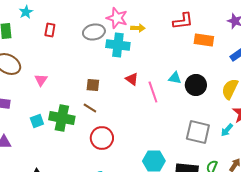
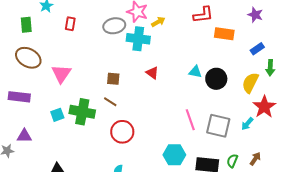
yellow arrow: (138, 28) -> (158, 22), turned -32
pink triangle: (41, 80) -> (61, 74), size x1.5
pink line: (153, 92) -> (190, 120), moved

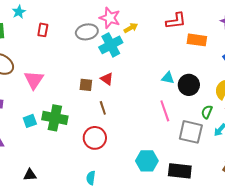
cyan cross: (138, 39) -> (111, 45), turned -35
red triangle: (152, 73) -> (107, 79), moved
brown line: (110, 102) -> (103, 108), moved, turned 40
pink line: (190, 120) -> (165, 111), moved
green semicircle: (232, 161) -> (207, 112), moved

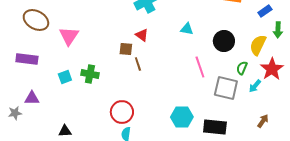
cyan triangle: (168, 78) -> (187, 29), moved
brown square: (86, 85) -> (126, 49), moved
green cross: (55, 118) -> (90, 74), size x0.7
red circle: (95, 138) -> (122, 112), moved

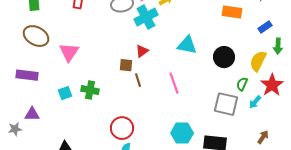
cyan triangle: (187, 29) -> (187, 45), size x1.5
red triangle: (142, 35) -> (142, 51), turned 48
pink line: (200, 67) -> (174, 83), moved

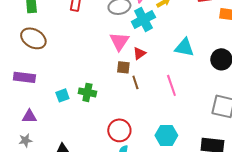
pink triangle: (69, 52) -> (119, 41), moved
gray star: (15, 129) -> (25, 140), moved
cyan hexagon: (182, 133) -> (166, 135), moved

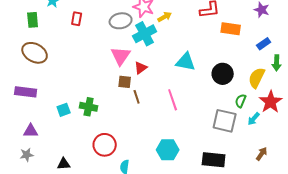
red circle: (119, 130) -> (105, 145), moved

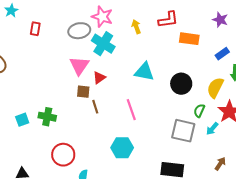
yellow arrow: (165, 17) -> (136, 27), moved, turned -80
cyan cross: (145, 34) -> (103, 44), turned -30
cyan hexagon: (168, 150) -> (122, 148), moved

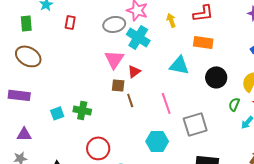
orange rectangle: (189, 39) -> (203, 42), moved
gray square: (183, 131) -> (195, 124), moved, turned -30

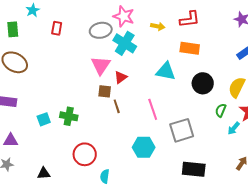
yellow arrow: (171, 20) -> (158, 26), turned 120

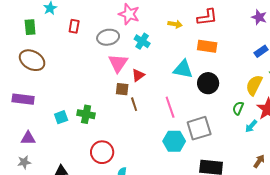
pink star: (124, 16) -> (129, 14), moved
gray ellipse: (101, 30) -> (108, 37), moved
cyan cross: (125, 43) -> (142, 41), size x0.7
black circle: (203, 83) -> (208, 83), moved
cyan hexagon: (144, 147) -> (174, 141), moved

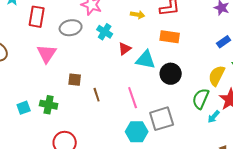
red rectangle: (74, 26) -> (37, 17), size x1.5
pink triangle: (118, 63) -> (47, 54), moved
red triangle: (138, 75) -> (125, 49), moved
brown square: (122, 89) -> (75, 80), moved
green semicircle: (238, 108) -> (201, 99), size x1.5

